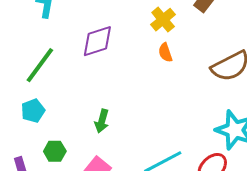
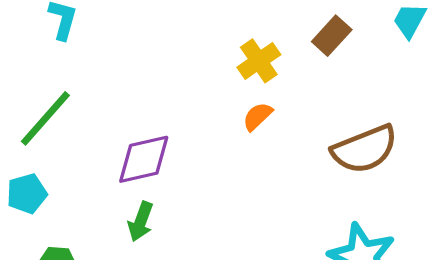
purple diamond: (97, 41) -> (144, 159), moved
orange semicircle: (165, 53) -> (258, 116), turned 60

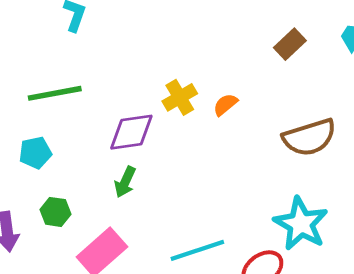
yellow cross: (259, 61) -> (180, 97), moved
green line: (45, 118) -> (55, 93), turned 34

